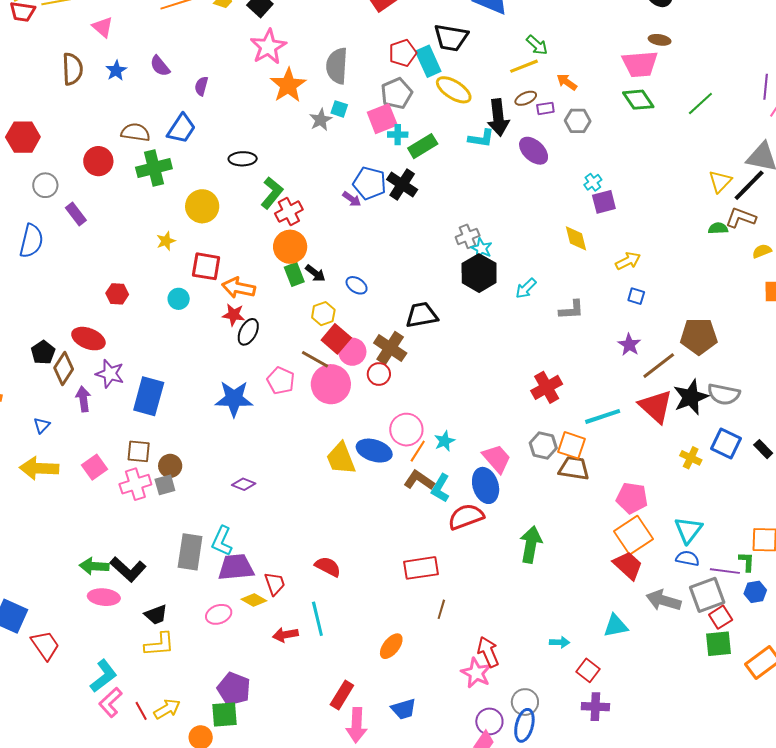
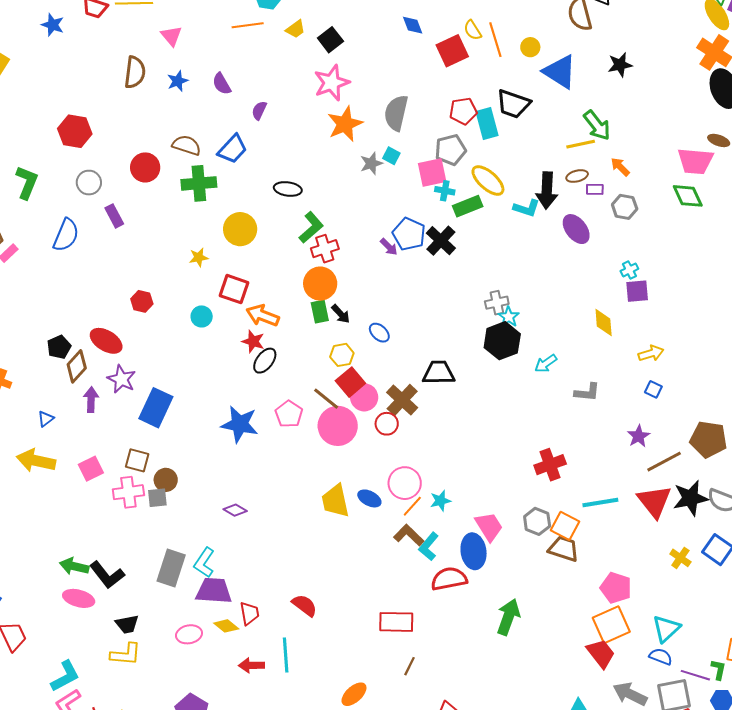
green arrow: (537, 45) -> (597, 125), size x1.4
yellow ellipse: (454, 90) -> (488, 180), moved
blue ellipse: (374, 451) -> (369, 498), size x0.7

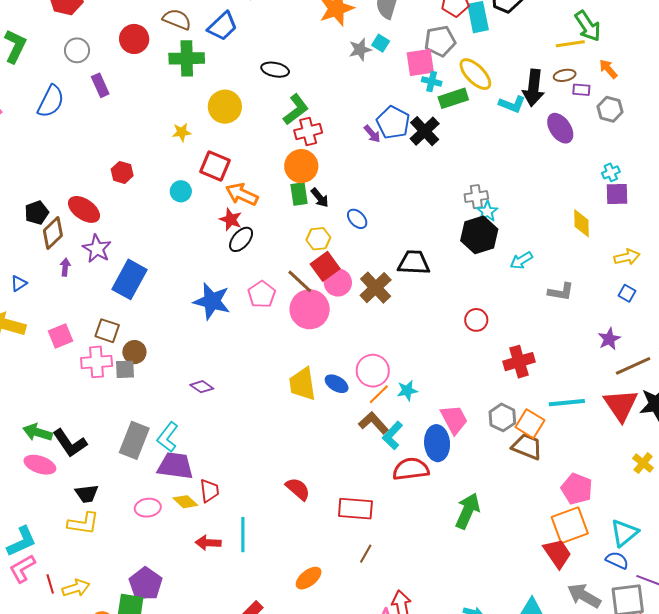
purple arrow: (91, 400) -> (65, 267), size x0.7
red circle: (387, 424) -> (476, 320), moved
red semicircle: (305, 605) -> (298, 489), moved

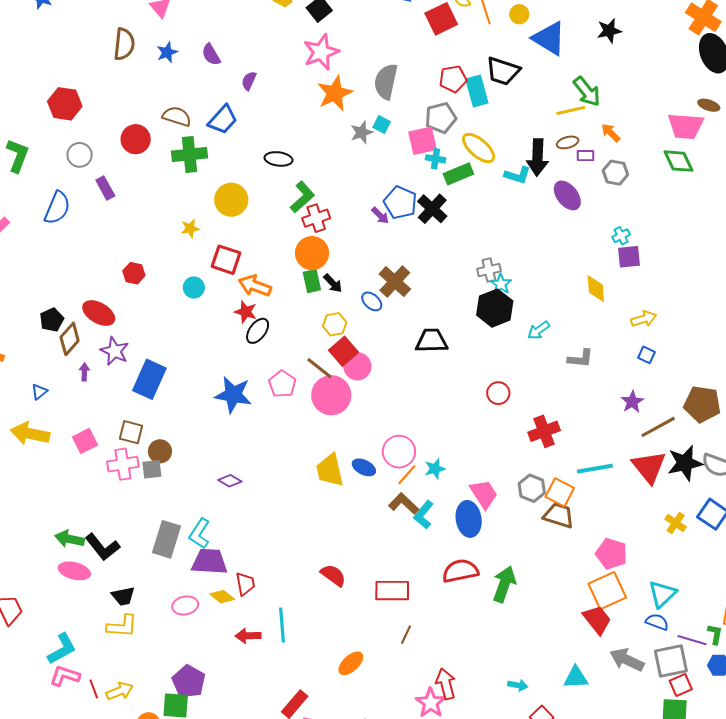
brown cross: (376, 288) -> (395, 282), moved
red semicircle: (411, 469) -> (460, 571), moved
pink L-shape: (22, 569) -> (65, 676), turned 52

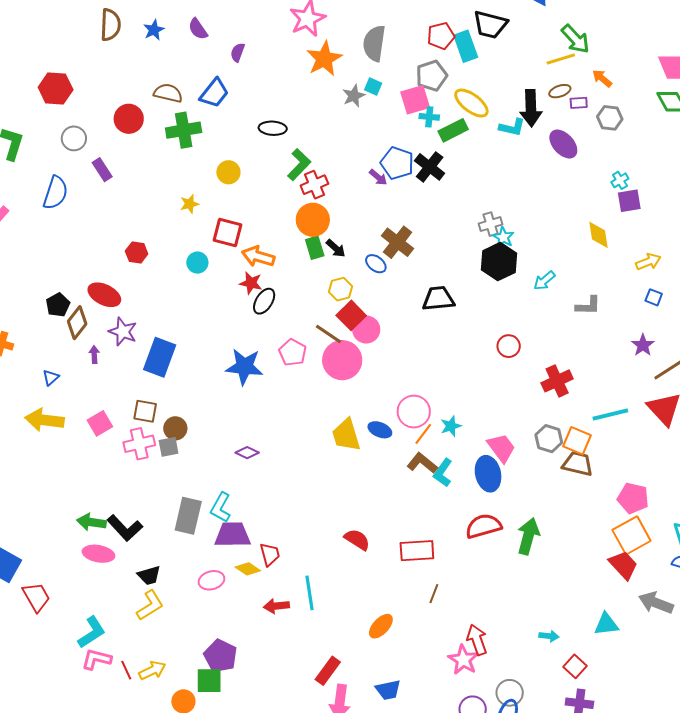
yellow circle: (231, 200) -> (228, 172), size x0.7
yellow L-shape: (122, 626) -> (150, 605), turned -32

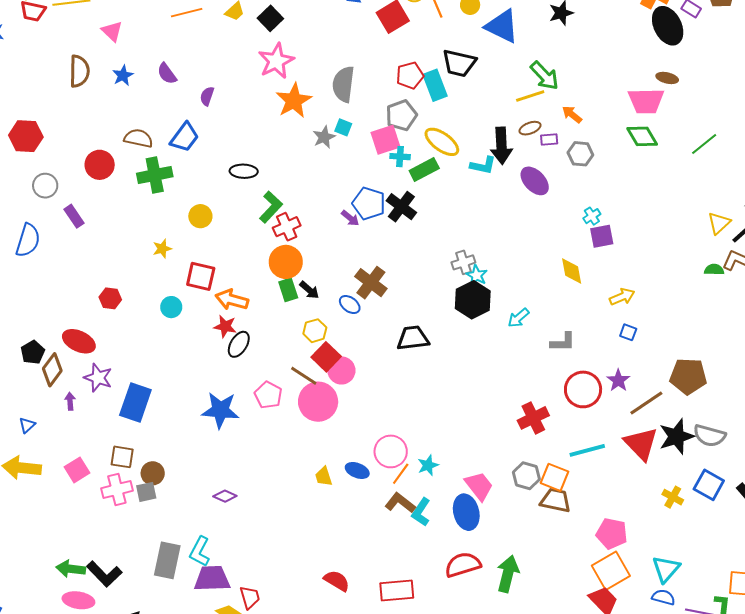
red circle: (509, 346) -> (583, 389), moved, size x1.6
yellow trapezoid: (346, 435) -> (324, 476), size x0.6

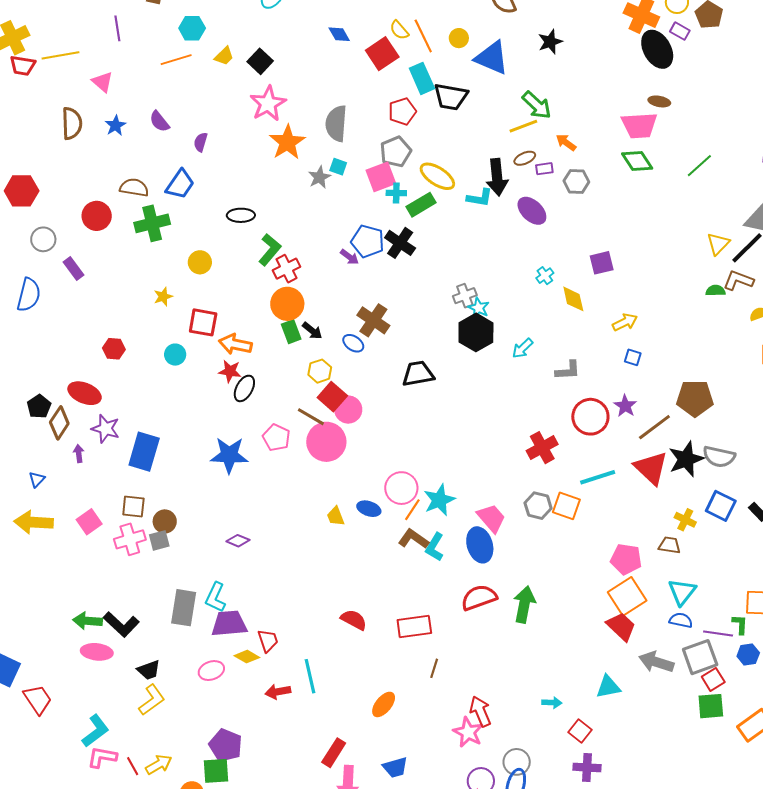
cyan rectangle: (435, 85) -> (422, 78), moved
cyan cross: (592, 216) -> (545, 276), moved
cyan star: (428, 465) -> (439, 500), size x1.5
brown trapezoid: (556, 500) -> (670, 545), moved, size x0.7

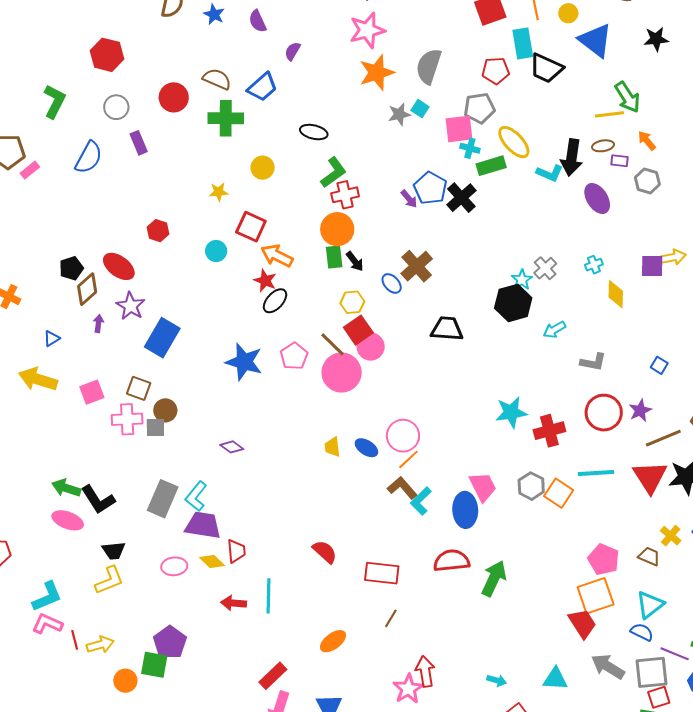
blue star: (116, 125) -> (214, 14), turned -30
gray cross: (465, 296) -> (545, 268), moved, turned -35
yellow arrow: (625, 322) -> (673, 257), moved
cyan star: (439, 500) -> (511, 412), moved

